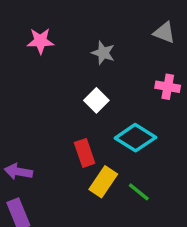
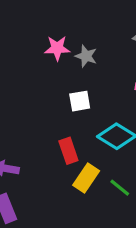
pink star: (40, 41) -> (57, 48), moved
white square: (96, 100) -> (80, 101), turned 35

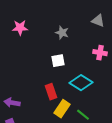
pink star: (57, 48) -> (20, 28), moved

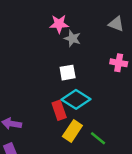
pink star: (20, 28) -> (59, 24), moved
cyan diamond: (81, 83) -> (76, 99), moved

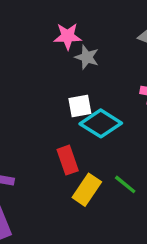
cyan diamond: (76, 99) -> (101, 123), moved
green line: (98, 138) -> (125, 184), moved

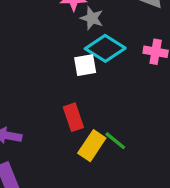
cyan diamond: (101, 123) -> (105, 48), moved
green line: (125, 184) -> (115, 141), moved

